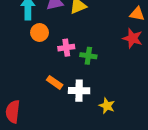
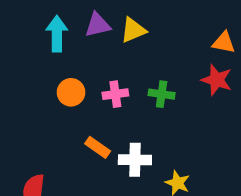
orange circle: (40, 32) -> (71, 92), moved
green cross: (88, 56) -> (162, 94), moved

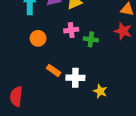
pink cross: (115, 94) -> (71, 30), moved

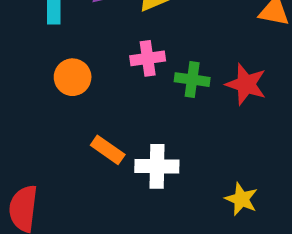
red star: (123, 31) -> (246, 84), moved
yellow star: (100, 91) -> (241, 199), moved

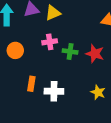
orange rectangle: (108, 150) -> (31, 84), turned 64
yellow star: (241, 199) -> (98, 92), moved

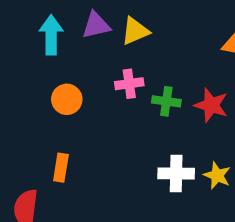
orange rectangle: (31, 84) -> (61, 168), moved
white cross: (54, 91) -> (176, 174), moved

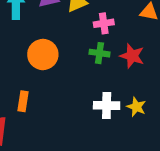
pink cross: (129, 84) -> (104, 23), moved
orange circle: (67, 99) -> (43, 54), moved, size x1.4

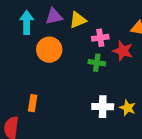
orange circle: (43, 54) -> (49, 50), moved
red star: (132, 56) -> (123, 51), moved

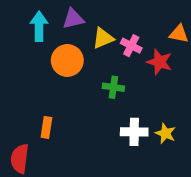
yellow triangle: (78, 20) -> (103, 38), moved
pink cross: (100, 38) -> (131, 46), turned 35
green cross: (97, 63) -> (113, 87), moved

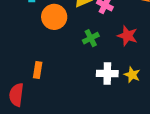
red star: (159, 62) -> (127, 36), moved
green cross: (113, 87) -> (91, 38), turned -35

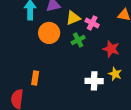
green cross: (91, 38) -> (78, 40), moved
yellow star: (132, 75) -> (115, 74), moved

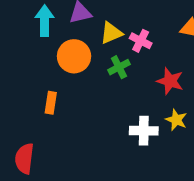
orange rectangle: (35, 78) -> (51, 103), moved

